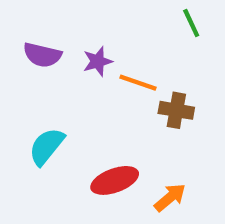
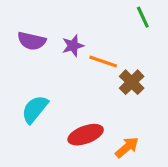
brown cross: (176, 110) -> (132, 82), turned 35

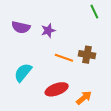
orange line: (103, 62) -> (64, 58), moved
brown cross: (132, 82) -> (87, 55), turned -35

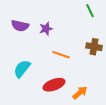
brown cross: (87, 55) -> (94, 47), moved

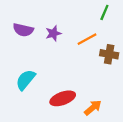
green line: (90, 11) -> (104, 12), turned 48
orange line: (61, 55) -> (87, 39), moved, turned -48

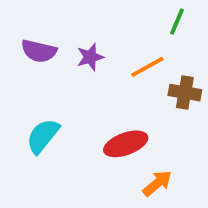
red ellipse: (63, 98) -> (126, 144), moved

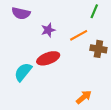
purple semicircle: (39, 51) -> (21, 13), moved
red ellipse: (126, 144) -> (48, 58), moved

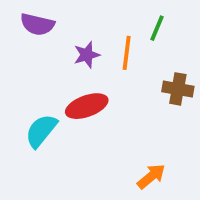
green line: (94, 11) -> (157, 28), moved
orange line: (79, 35) -> (127, 53), moved, turned -54

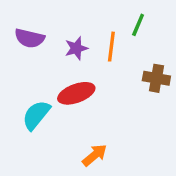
purple semicircle: (37, 24) -> (30, 38), moved
orange arrow: (151, 176) -> (95, 155), moved

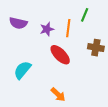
red ellipse: (76, 93) -> (60, 55), moved, turned 65
orange arrow: (95, 155) -> (58, 95), turned 84

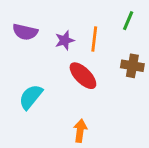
green line: (85, 15) -> (128, 21), moved
orange arrow: (58, 95) -> (80, 131), turned -126

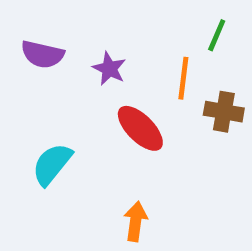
orange line: (94, 39) -> (183, 78), moved
purple star: (65, 40) -> (109, 69), turned -30

